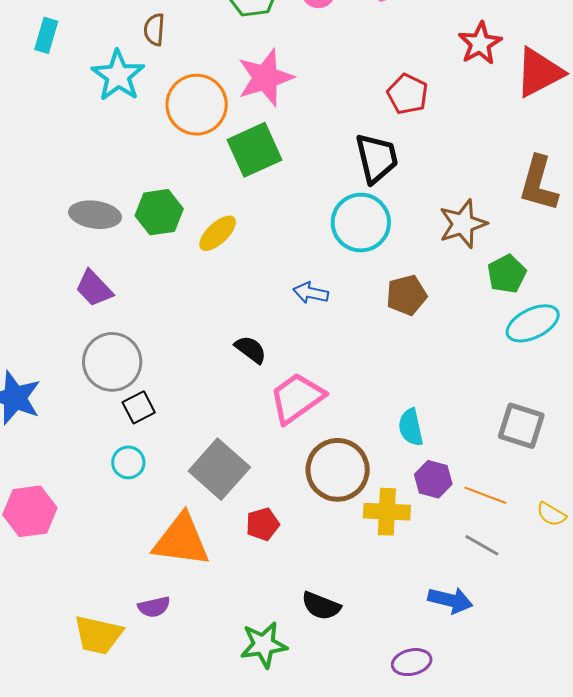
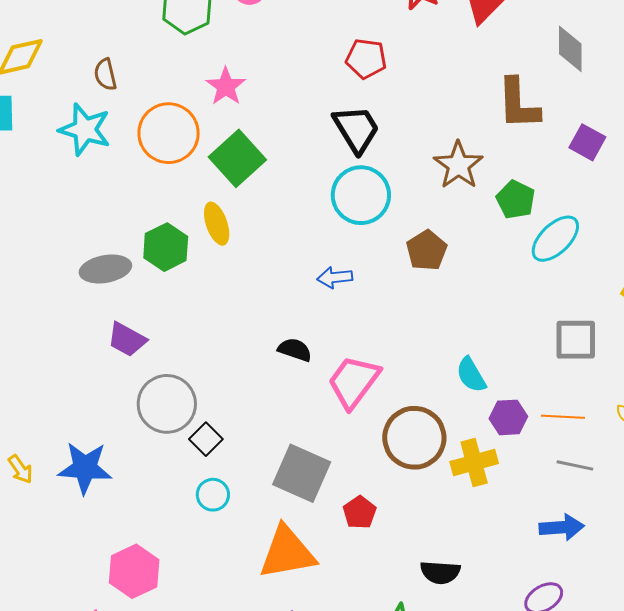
pink star: (265, 78) -> (226, 86), size x0.7
yellow ellipse: (218, 233) -> (217, 224), moved, turned -48

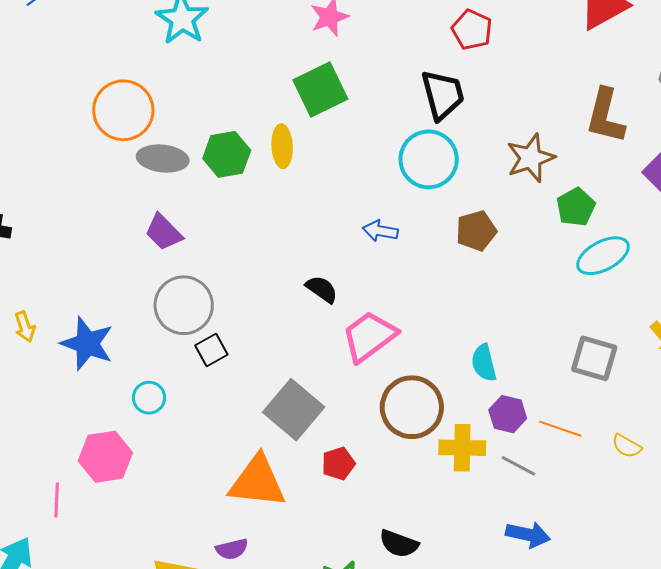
orange circle: (169, 133) -> (123, 110), moved
gray line: (575, 465) -> (518, 466), moved
cyan circle: (213, 495) -> (149, 398), moved

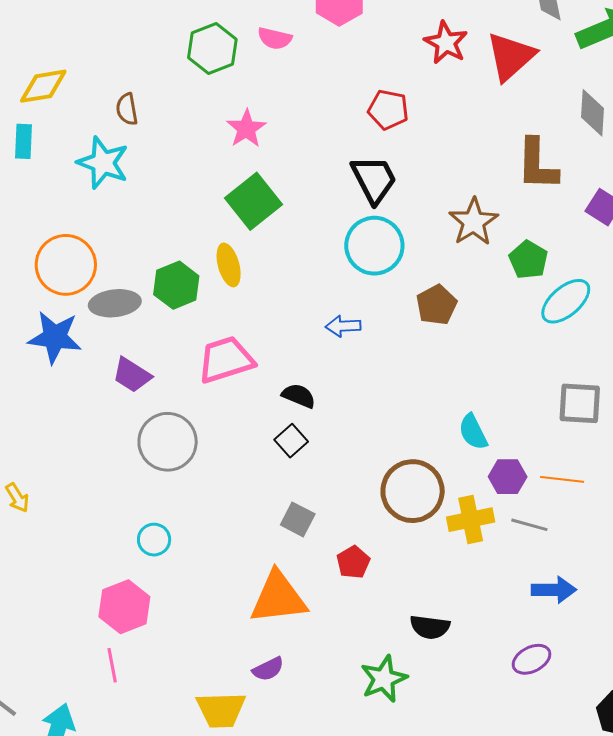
pink trapezoid: (369, 336) -> (226, 360), moved, turned 32
blue star: (87, 344) -> (55, 337), moved
black square: (211, 350) -> (291, 441), moved
gray square: (294, 410) -> (298, 519), size x0.6
pink line: (57, 500) -> (112, 665), moved

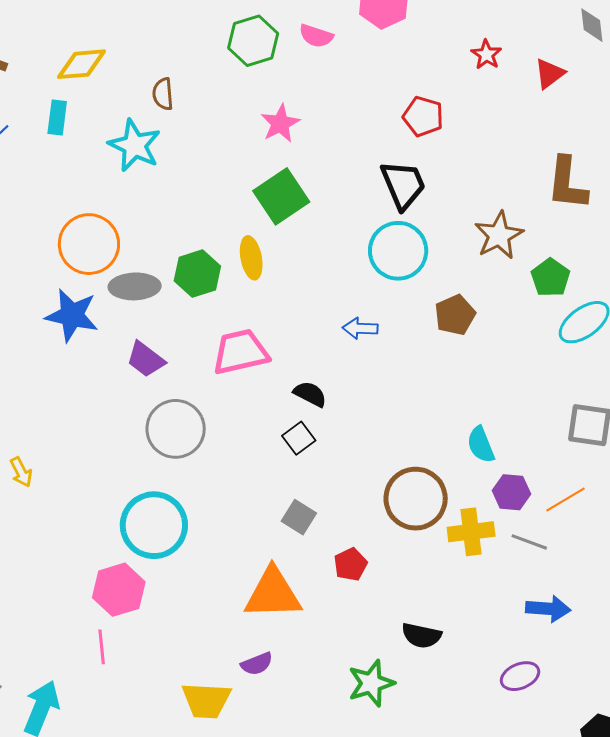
red star: (446, 43) -> (486, 55), size x0.7
red triangle: (511, 56) -> (550, 74), size x0.6
orange line: (562, 479) -> (566, 499), turned -42
cyan circle: (154, 540) -> (154, 525), size x2.0

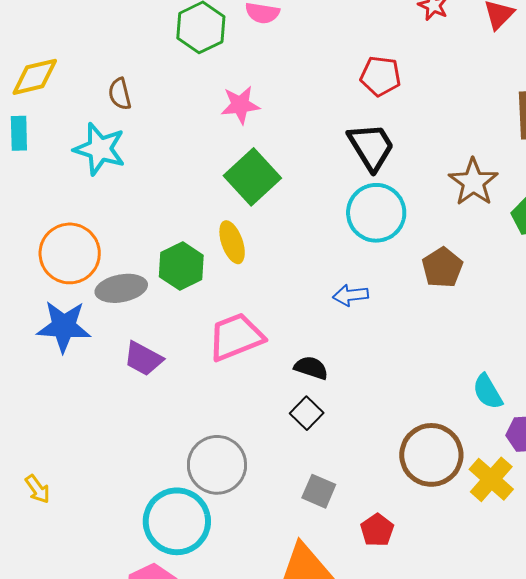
pink star: (280, 123) -> (240, 105), turned 30
gray circle: (176, 429) -> (217, 465), moved
yellow cross: (471, 532) -> (491, 479), turned -33

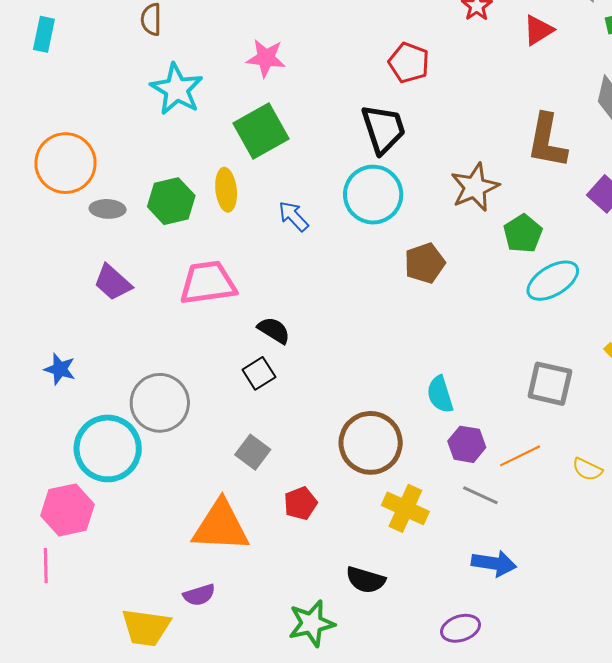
cyan star: (100, 149) -> (177, 89), moved
gray ellipse: (121, 288) -> (108, 209), size x0.7
blue arrow: (351, 295) -> (293, 216), moved, turned 40
blue star: (64, 326) -> (60, 369), moved, size x0.6
yellow cross: (491, 479) -> (405, 508), moved, turned -30

